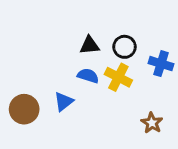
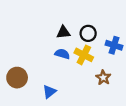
blue triangle: (64, 102) -> (49, 92), moved
brown star: (152, 123) -> (103, 78), moved

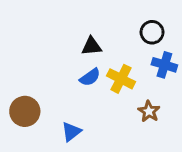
black circle: (88, 33) -> (152, 32), moved
blue semicircle: (62, 54) -> (90, 77), turned 128

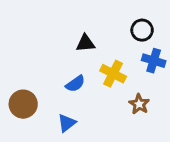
blue semicircle: (90, 77) -> (75, 84), moved

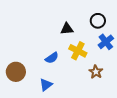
black triangle: (85, 43) -> (67, 29), moved
blue cross: (154, 61) -> (106, 42), turned 35

